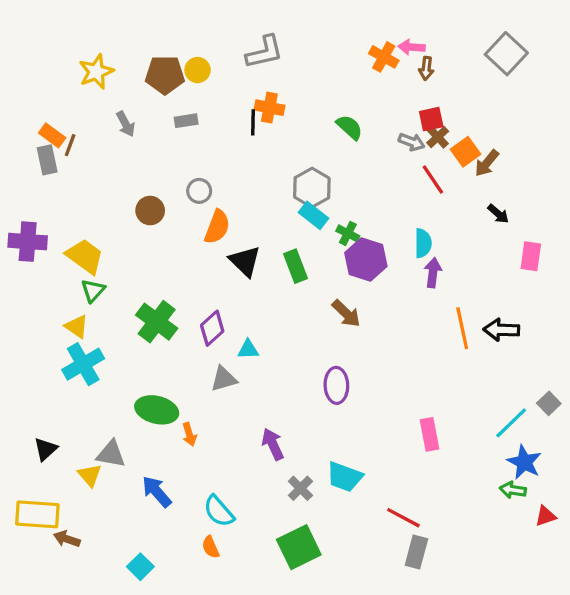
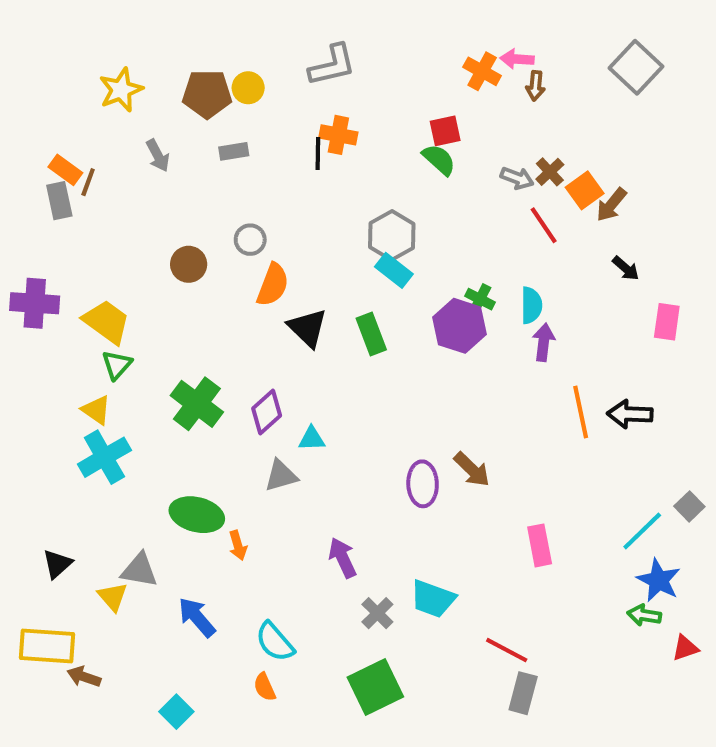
red square: (431, 119) -> (445, 131), moved
green cross: (348, 233) -> (480, 299), moved
brown arrow: (346, 313) -> (472, 469), moved

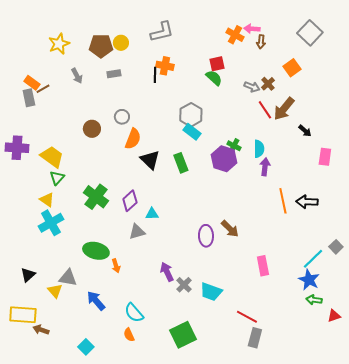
brown line: (88, 182) -> (43, 89), turned 40
orange square: (585, 190) -> (292, 68), moved
brown arrow: (611, 205) -> (284, 109), moved, size x1.4
blue star: (659, 580) -> (309, 280), moved
gray cross: (377, 613) -> (184, 285), moved

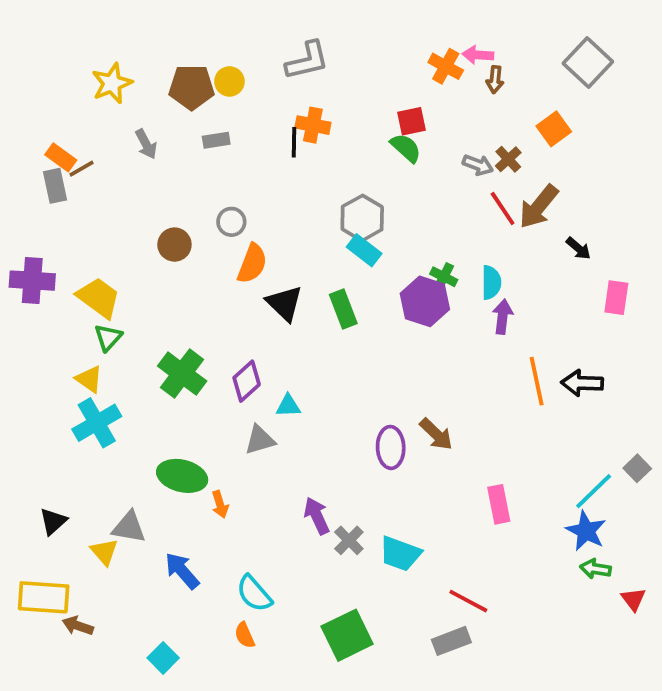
red triangle: (334, 316) -> (633, 599), turned -48
gray rectangle: (255, 338) -> (451, 641), moved, turned 54

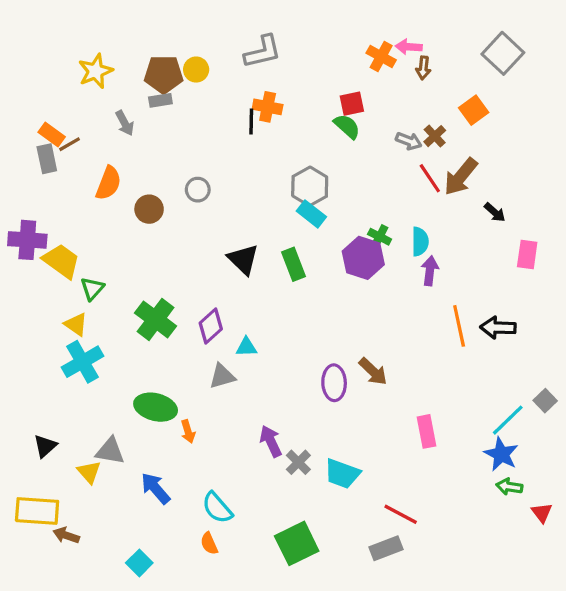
gray rectangle: (216, 140) -> (160, 100), moved
orange semicircle: (252, 264) -> (108, 183), moved
yellow trapezoid: (99, 298) -> (61, 261), moved

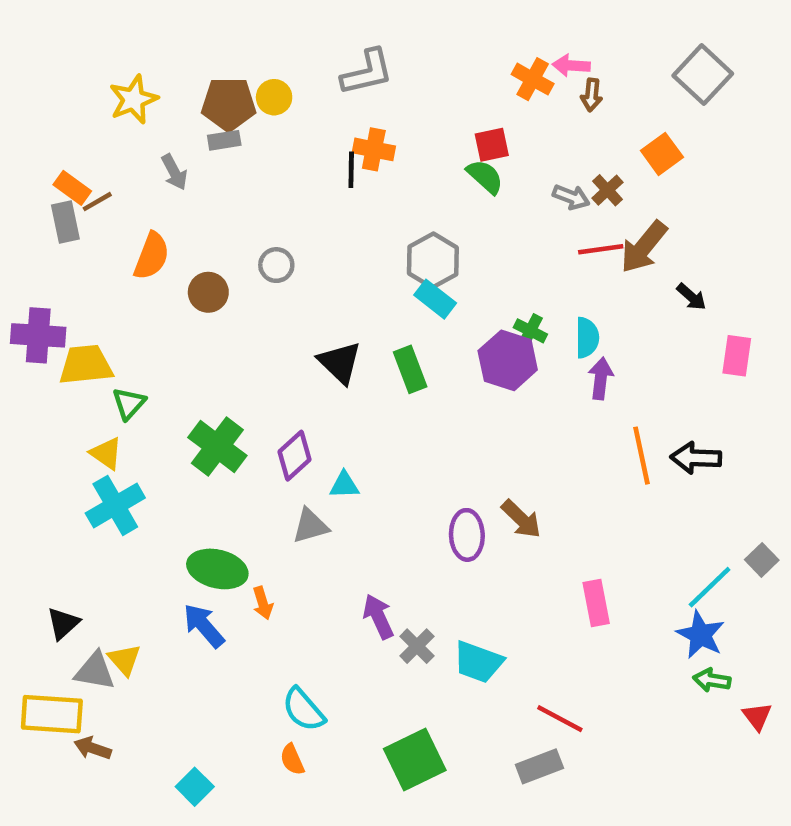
red line: (430, 178) -> (601, 249), turned -64
yellow trapezoid: (61, 261) -> (86, 365), turned -42
gray triangle: (110, 451) -> (95, 671), moved
blue arrow: (156, 488) -> (204, 626), moved

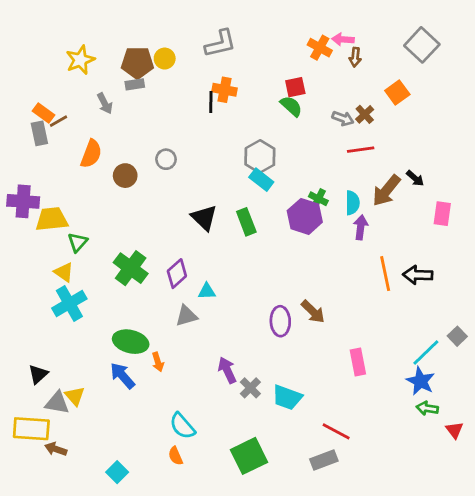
brown arrow: (644, 247) -> (386, 191), moved

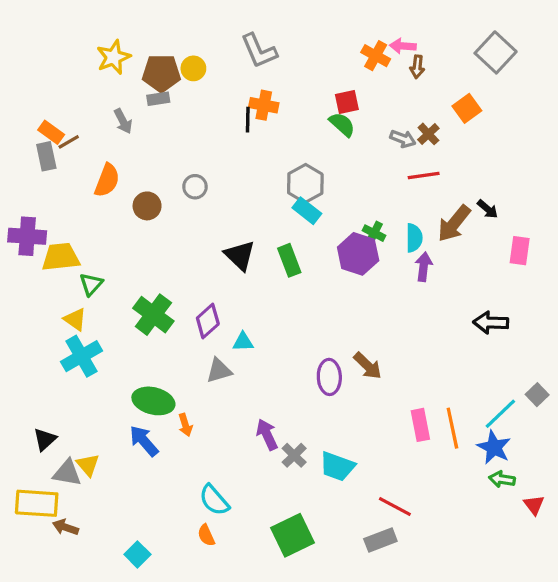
gray L-shape: (220, 44) -> (259, 51), turned 80
yellow star: (80, 60) -> (113, 57), moved
orange line: (385, 274) -> (452, 428), moved

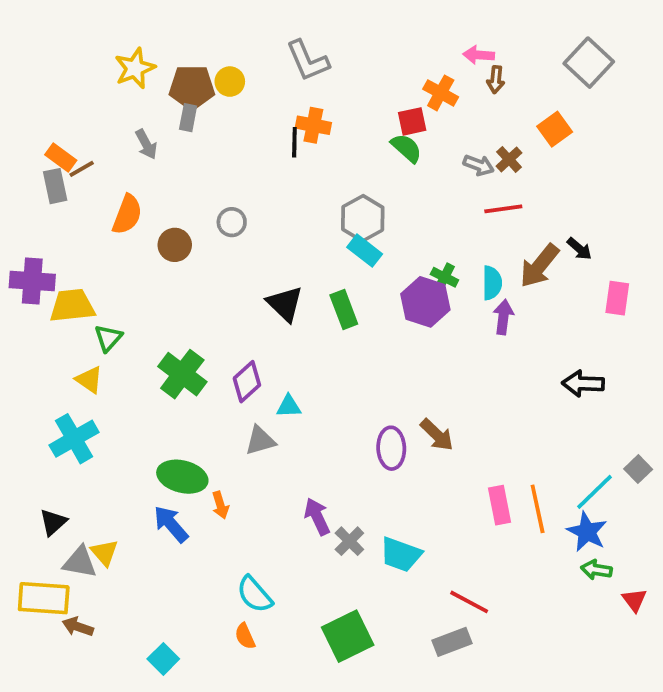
orange cross: (376, 56) -> (441, 93), moved
gray rectangle: (158, 99) -> (188, 118), turned -70
cyan cross: (81, 356) -> (74, 439), moved

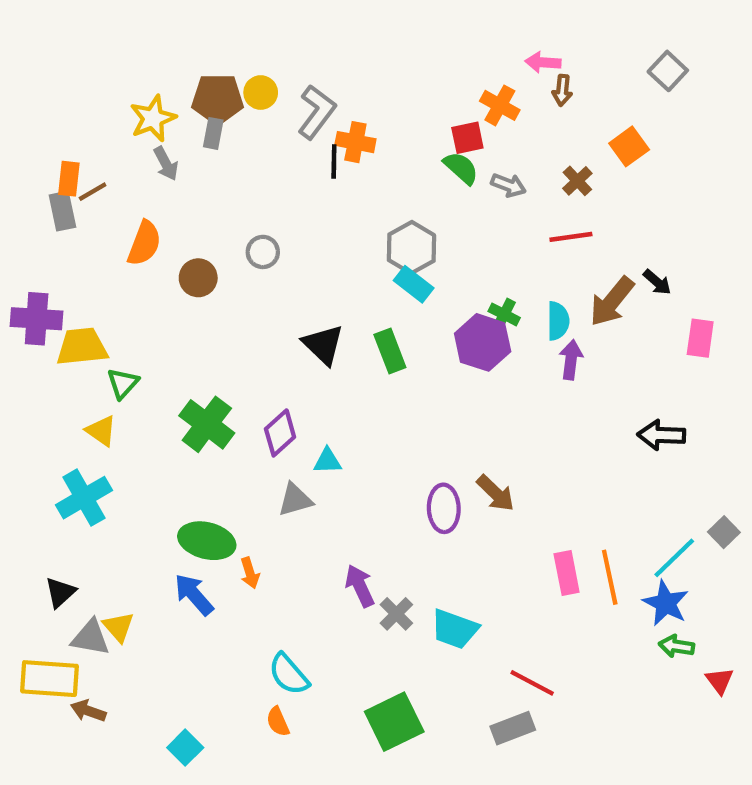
gray L-shape: (308, 61) -> (317, 112), moved, turned -120
gray square: (589, 63) -> (668, 71), size x0.7
yellow star: (135, 68) -> (153, 118), moved
orange rectangle: (61, 158) -> (69, 179), turned 60
gray arrow: (479, 165) -> (508, 185), moved

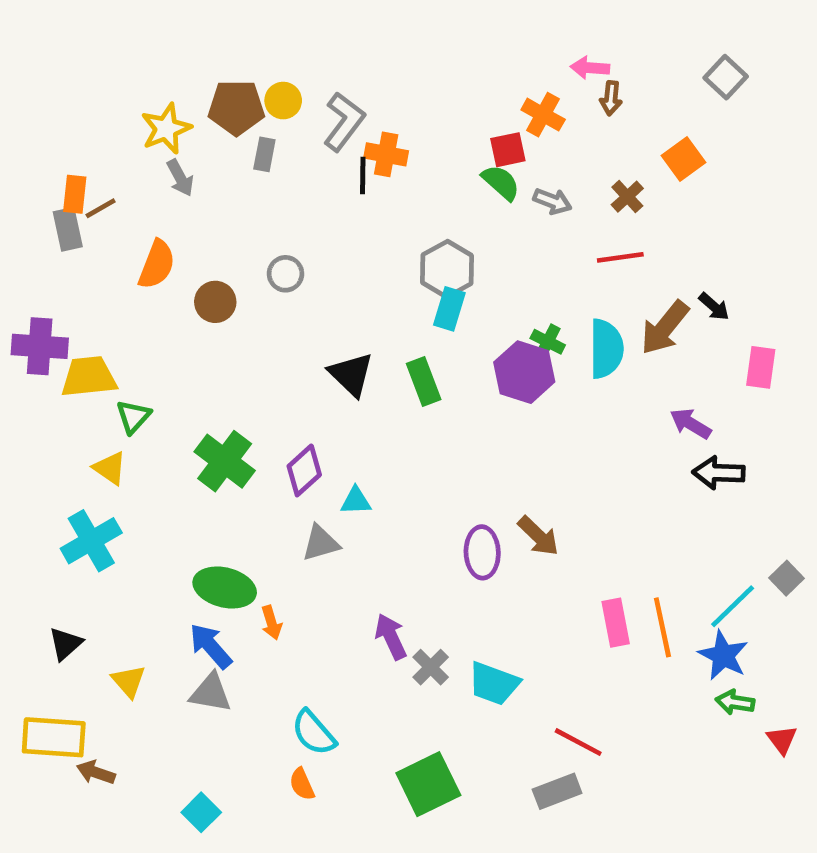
gray rectangle: (213, 133) -> (264, 154), moved
cyan rectangle: (414, 284) -> (449, 309), turned 69
cyan semicircle: (558, 321) -> (606, 349), size x1.4
purple arrow: (571, 360) -> (691, 424), moved, turned -66
gray triangle: (90, 638) -> (211, 693), moved

